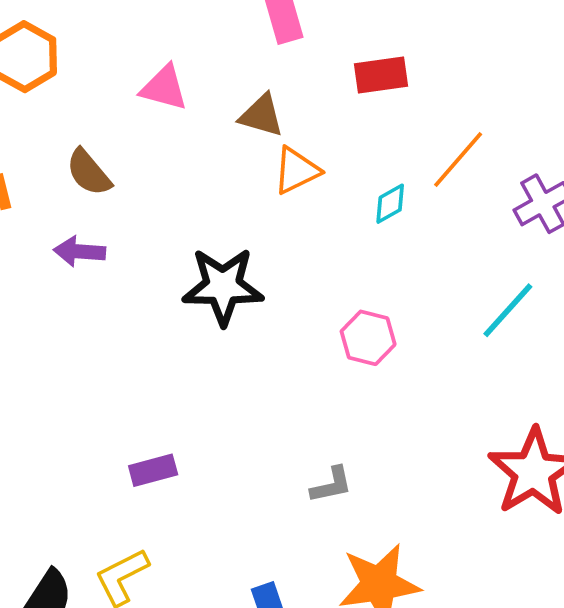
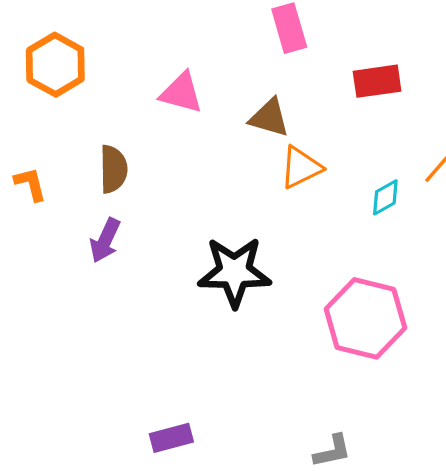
brown semicircle: (89, 172) -> (113, 169), turned -141
purple arrow: (79, 251) -> (105, 240), turned -69
pink hexagon: (368, 338) -> (365, 318), size x1.6

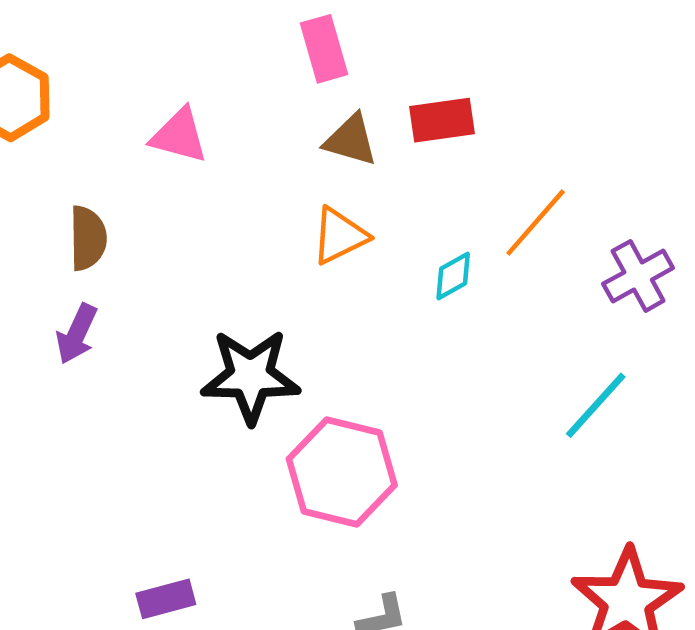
brown triangle: (269, 118) -> (351, 140), moved
pink hexagon: (365, 318) -> (342, 472), moved

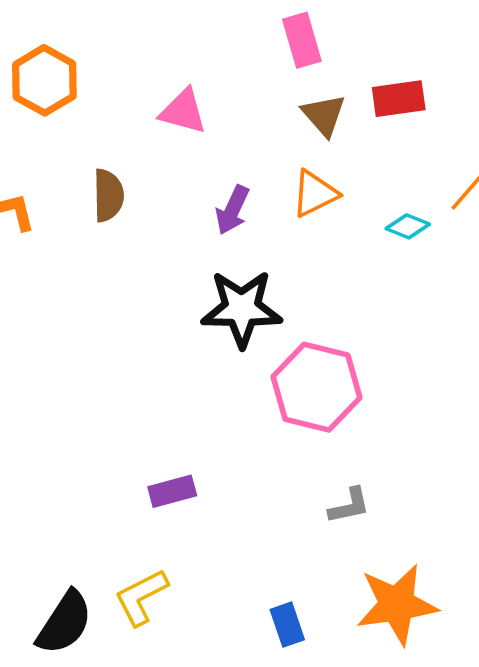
brown triangle: (351, 140) -> (324, 115), turned 33
cyan diamond: (453, 276) -> (408, 226), turned 51
purple arrow: (77, 334) -> (232, 210), moved

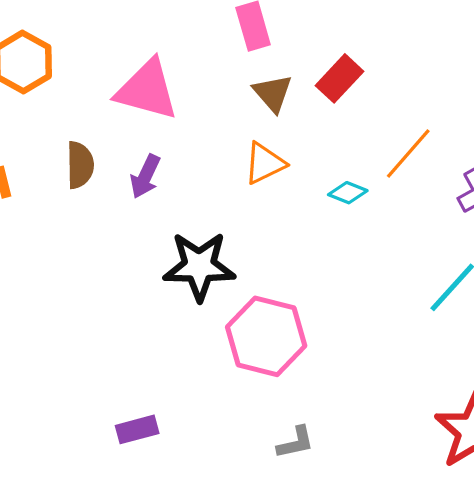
red rectangle: (399, 99) -> (340, 78), turned -39
pink triangle: (183, 111) -> (147, 90), size x1.5
purple arrow: (232, 210) -> (145, 176), moved

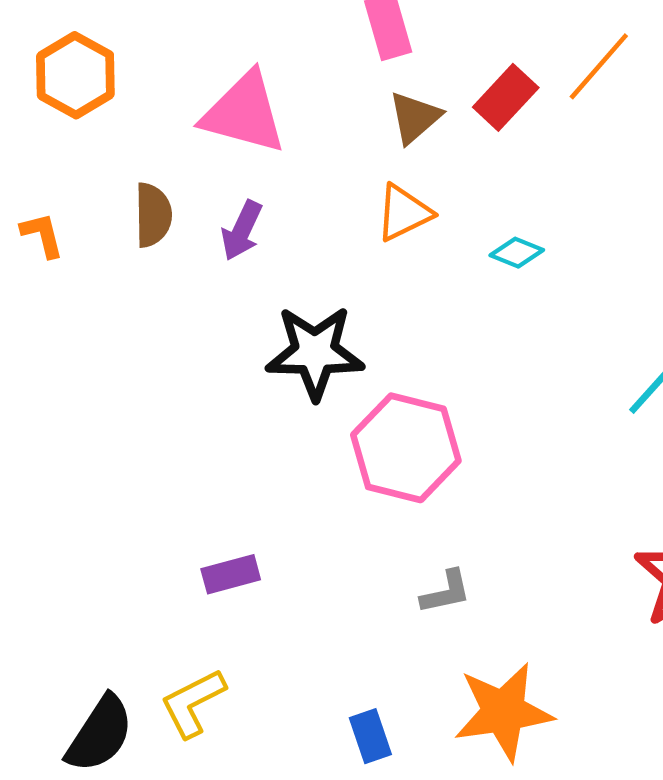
brown triangle: (273, 93) -> (415, 117), turned 30
orange line: (408, 154) -> (599, 66), moved

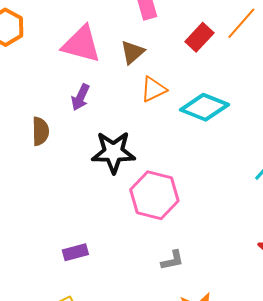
brown triangle: (415, 117) -> (132, 52), moved
brown semicircle: (153, 215) -> (40, 131), moved
cyan diamond: (517, 253) -> (204, 107), size x2.0

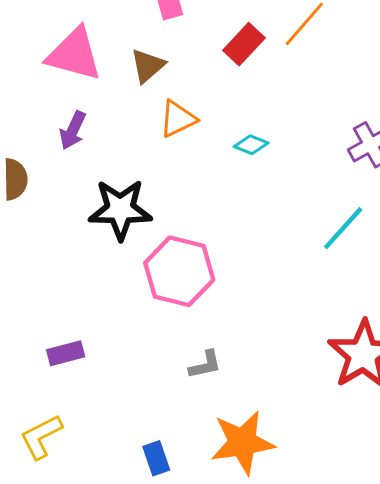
cyan diamond: (204, 107) -> (251, 145), size x0.5

